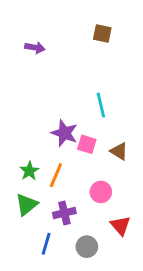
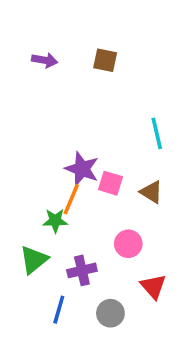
brown square: (102, 34) -> (105, 60), moved
cyan line: (101, 105) -> (157, 133), moved
green star: (29, 171) -> (55, 221), moved, turned 30
orange line: (56, 175) -> (71, 199), moved

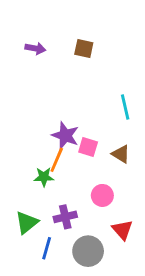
green triangle: (34, 260) -> (27, 223), moved
gray circle: (110, 313) -> (88, 251), size x1.4

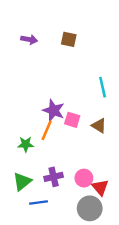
green star: (44, 177) -> (26, 144), moved
pink circle: (102, 195) -> (84, 178), moved
blue line: (47, 248) -> (38, 203), turned 66
gray circle: (88, 251) -> (90, 208), moved

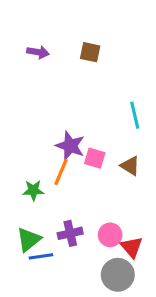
blue line: (38, 203) -> (41, 256), moved

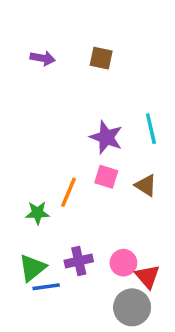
purple star: (70, 146) -> (106, 137), moved

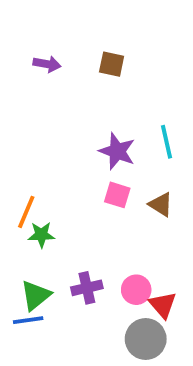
orange line: (68, 192) -> (26, 212), moved
blue line: (46, 287) -> (28, 320), moved

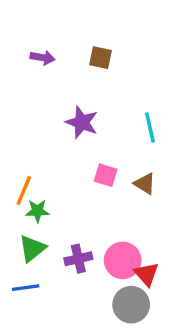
purple star: (117, 151) -> (82, 122), moved
pink circle: (136, 290) -> (123, 260), size x1.4
green triangle: (36, 295) -> (32, 248), moved

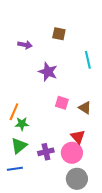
purple arrow: (43, 58) -> (25, 45), moved
cyan line: (150, 127) -> (88, 60), moved
red triangle: (146, 274) -> (78, 137), moved

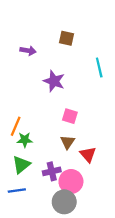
brown triangle: (85, 108) -> (68, 142), moved, turned 32
pink circle: (72, 153) -> (71, 182), moved
gray circle: (77, 179) -> (64, 202), moved

